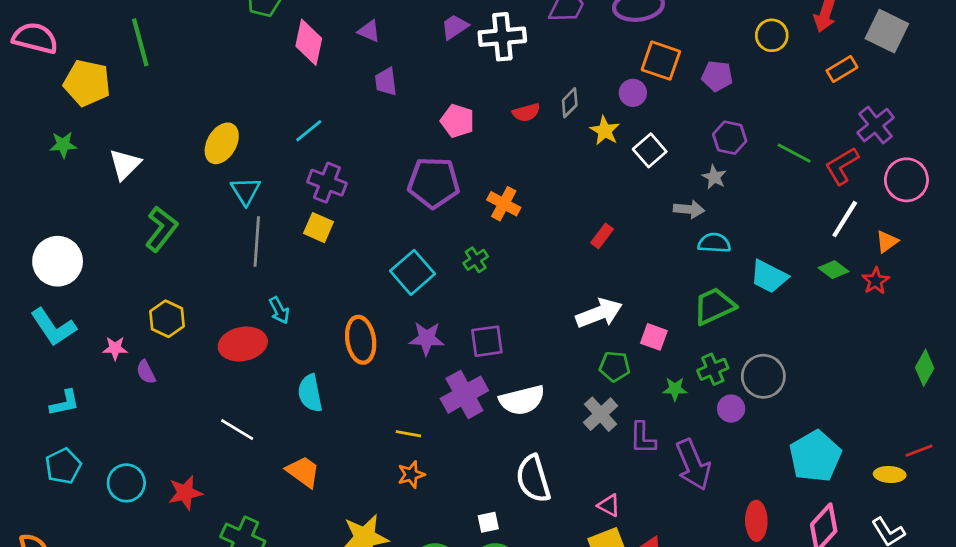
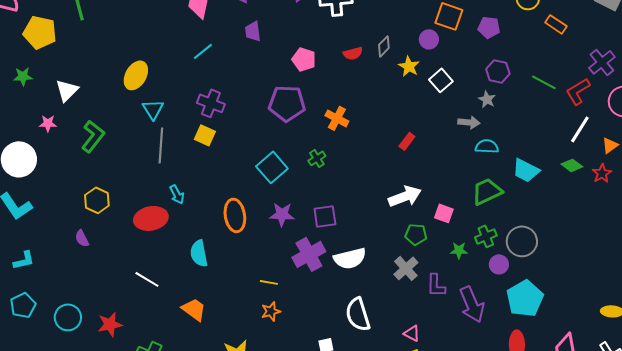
orange rectangle: (842, 69) -> (556, 24), moved, turned 65
cyan line: (309, 131) -> (203, 51), moved
pink star: (115, 348) -> (48, 123), moved
cyan pentagon: (815, 456) -> (525, 298), moved

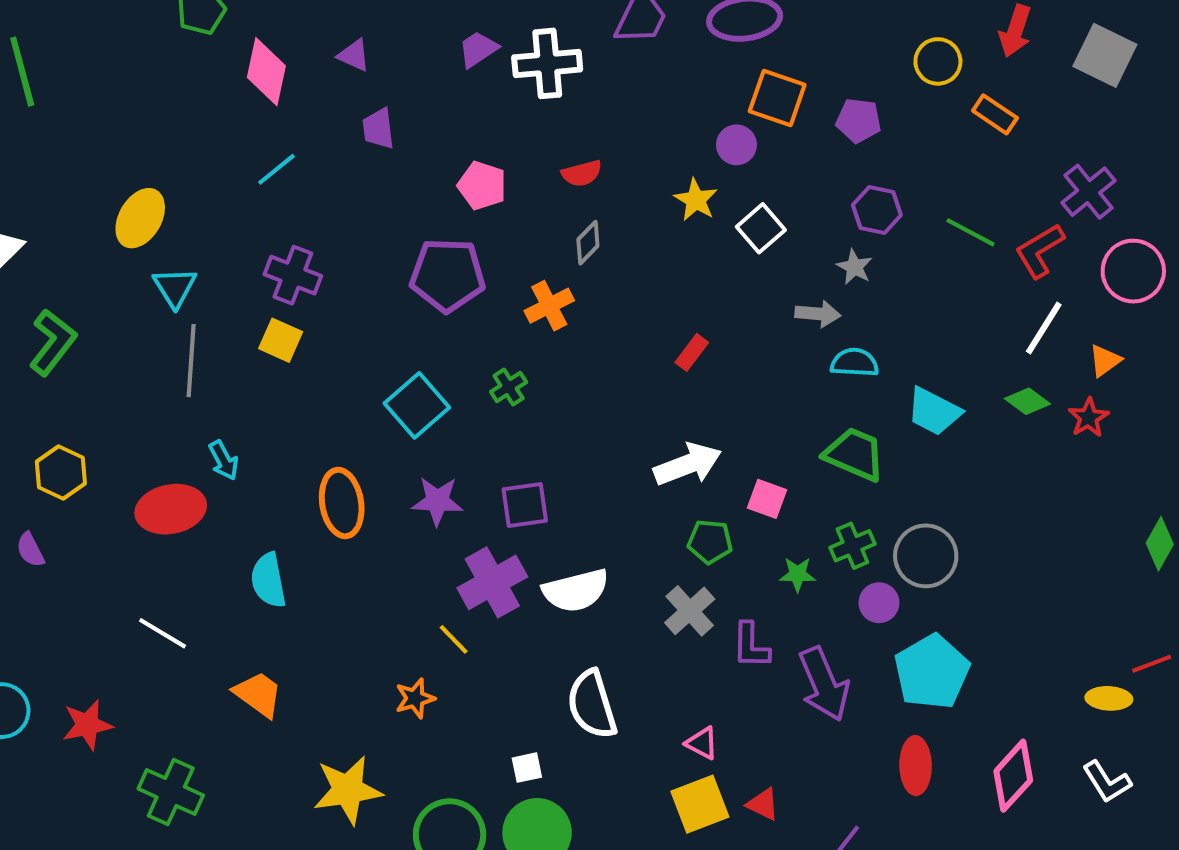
gray diamond: (384, 46) -> (588, 243), moved
orange cross: (337, 118) -> (549, 306), turned 35
green trapezoid: (487, 191) -> (854, 454), turned 48
yellow line: (269, 282) -> (454, 639), moved, turned 36

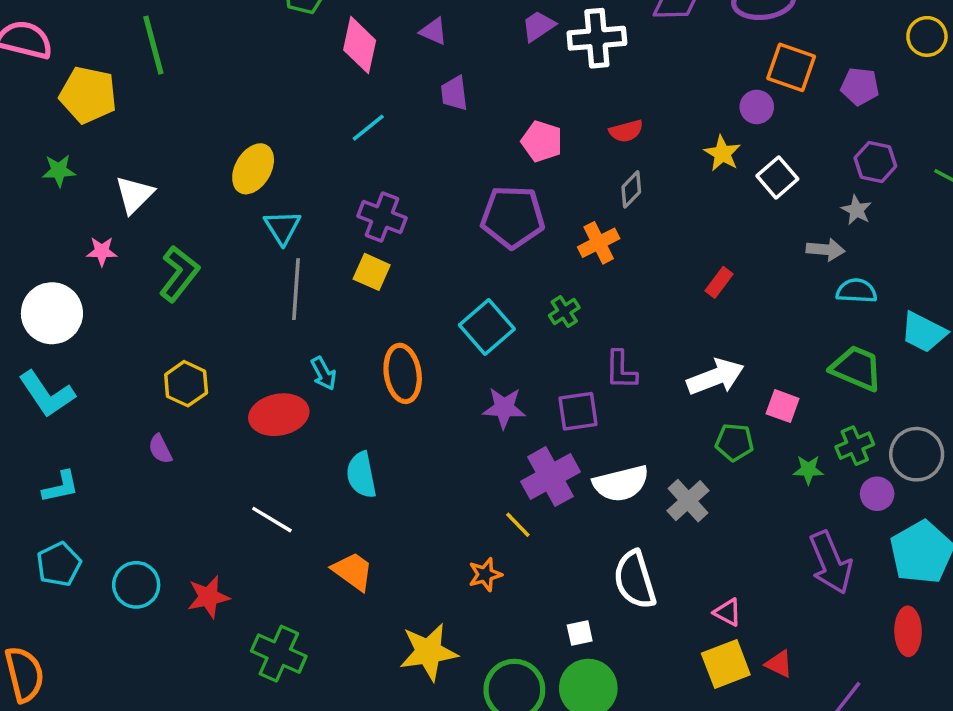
orange ellipse: (342, 503) -> (403, 373), moved
gray cross: (690, 611) -> (688, 501), moved
purple L-shape: (751, 645) -> (621, 370), moved

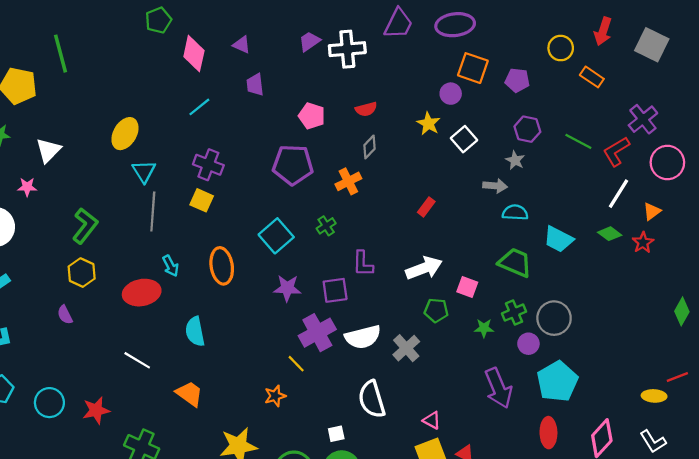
green L-shape: (179, 274) -> (85, 226), moved

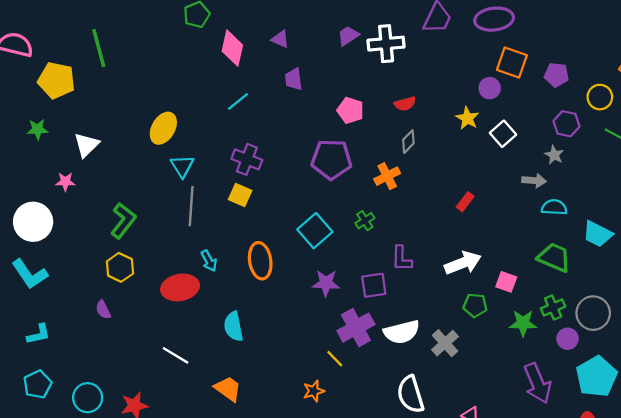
yellow circle: (561, 48) -> (600, 97), moved
green star: (484, 328) -> (523, 323), size x1.4

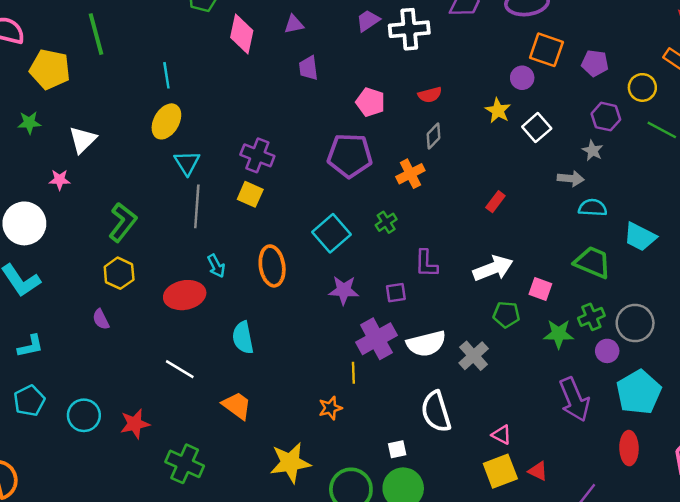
purple triangle: (280, 39) -> (294, 24), turned -36
cyan line: (238, 101) -> (166, 75), moved, turned -60
purple square: (374, 285) -> (396, 293), size x0.7
yellow line: (335, 359) -> (353, 373), turned 42

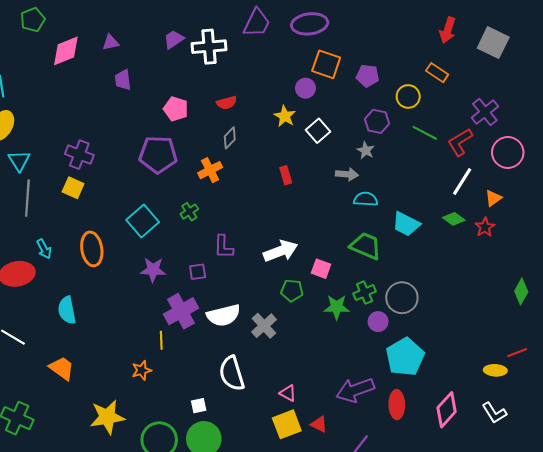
pink diamond: (242, 34) -> (66, 51), turned 56
red rectangle: (495, 202) -> (286, 175), moved, turned -54
purple arrow: (574, 399) -> (355, 390), moved, turned 93

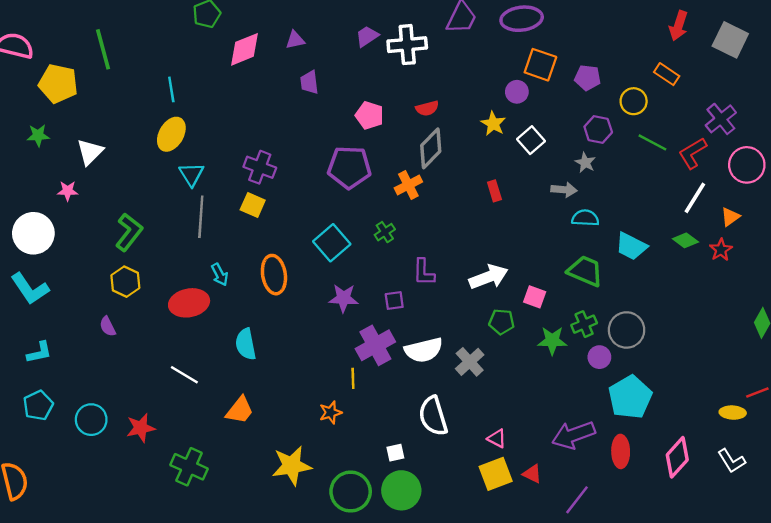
gray diamond: (230, 138) -> (431, 148), size x1.6
orange trapezoid: (62, 368) -> (240, 410), turned 92

